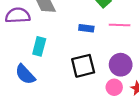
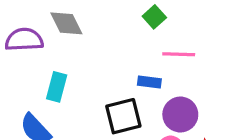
blue rectangle: (86, 28) -> (149, 82), moved

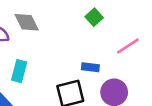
pink line: (179, 54) -> (128, 46), moved, turned -35

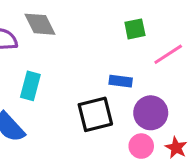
green square: (94, 17) -> (135, 29), moved, turned 30

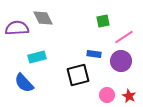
cyan rectangle: (30, 86) -> (37, 57), turned 60
purple circle: (151, 113) -> (121, 61), moved

